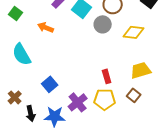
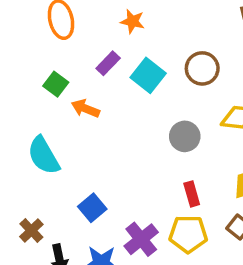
green square: (16, 13) -> (56, 84), moved
gray circle: (103, 24) -> (185, 136), moved

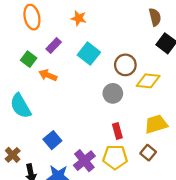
purple rectangle: (108, 63) -> (54, 46), moved
brown circle: (202, 68) -> (125, 65), moved

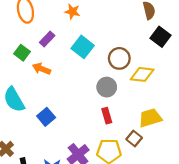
red rectangle: (117, 131) -> (107, 116), moved
blue square: (52, 140) -> (46, 117), moved
brown square: (148, 153) -> (134, 139), moved

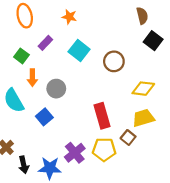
orange arrow: (41, 69) -> (32, 78), moved, turned -112
yellow diamond: (142, 74) -> (143, 89), moved
gray circle: (107, 87) -> (56, 89), moved
red rectangle: (107, 116) -> (102, 116), size x1.6

